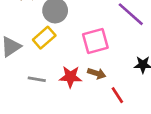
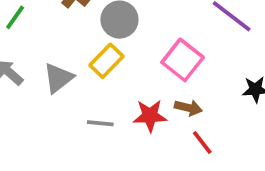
pink square: (95, 41) -> (183, 60), turned -32
red line: (117, 95) -> (202, 142), moved

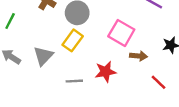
brown arrow: (188, 108) -> (138, 56), moved
red line: (202, 142) -> (159, 82), moved

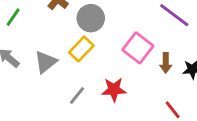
brown arrow: (138, 56) -> (166, 63), moved, turned 77
gray line: (74, 81) -> (77, 95), turned -56

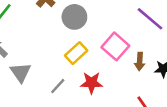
yellow rectangle: (81, 49) -> (76, 53), moved
gray triangle: (46, 62) -> (21, 72), moved, turned -30

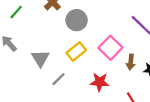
gray triangle: (21, 72) -> (40, 58), moved
red star: (91, 83) -> (100, 82), moved

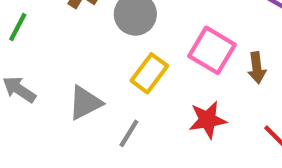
gray triangle: (40, 58) -> (85, 103), turned 48

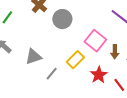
yellow rectangle: (149, 73) -> (75, 60), moved
red star: (208, 120) -> (99, 75), moved, turned -30

